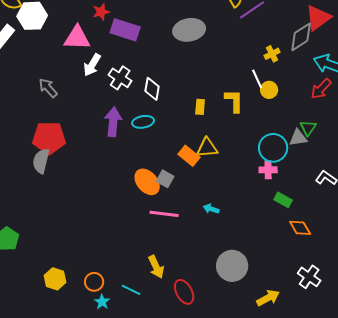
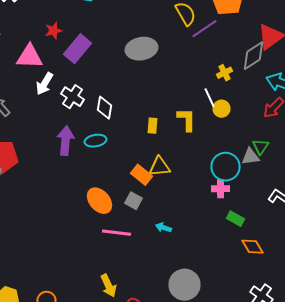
purple rectangle: (125, 30) -> (78, 49), turned -68
gray square: (165, 179) -> (134, 201), moved

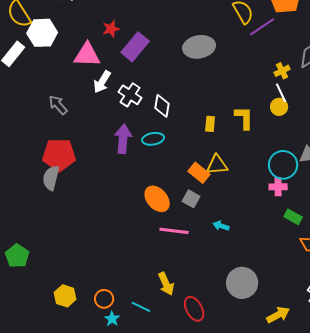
white line: (210, 98) -> (281, 93), moved

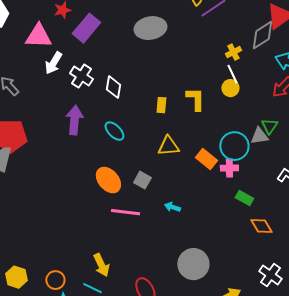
cyan ellipse: (153, 139) -> (114, 131), moved, turned 55
orange rectangle: (199, 173) -> (206, 159), moved
yellow arrow: (166, 284) -> (101, 265), moved

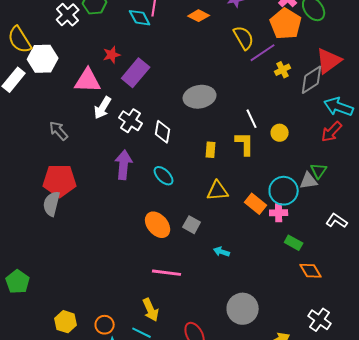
gray ellipse: (150, 28) -> (200, 97), moved
yellow cross: (233, 52) -> (283, 70), moved
white line: (232, 74) -> (252, 119), moved
pink line: (125, 212) -> (167, 273), moved

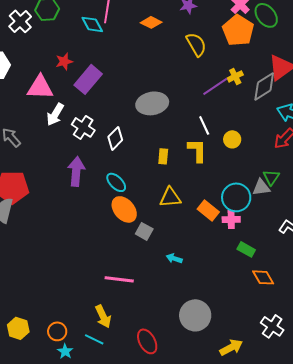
purple line: (263, 53) -> (215, 86), moved
white diamond: (163, 132) -> (115, 138), turned 35
orange ellipse: (158, 225) -> (124, 209), moved

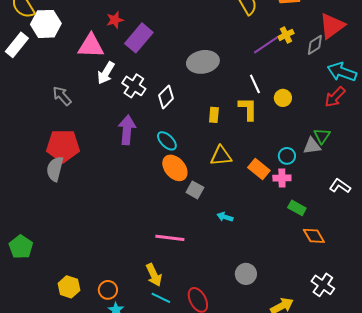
gray diamond: (264, 86) -> (315, 45), size x0.7
cyan circle: (236, 197) -> (287, 156), size x0.6
gray circle: (195, 315) -> (246, 274), size x0.7
cyan line: (94, 339) -> (161, 298), moved

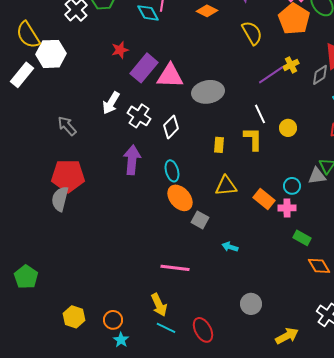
pink triangle: (91, 46) -> (170, 76), moved
cyan ellipse: (167, 141) -> (172, 171), turned 30

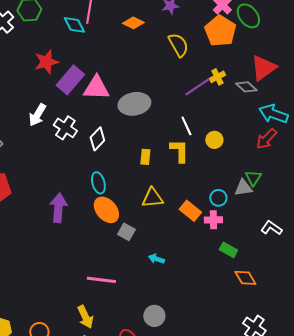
red star: (120, 50) -> (46, 62), size x1.4
gray diamond: (320, 75) -> (246, 87), turned 75
purple arrow: (132, 160) -> (58, 208), moved
gray circle: (251, 304) -> (154, 316), moved

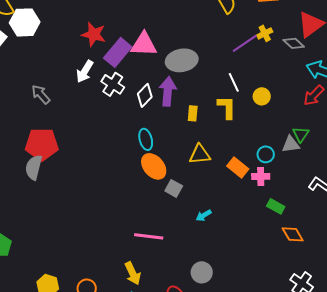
red star: (46, 62) -> (94, 34), moved, turned 30
purple rectangle: (70, 80) -> (118, 52), moved
purple arrow: (58, 208) -> (168, 91), moved
cyan arrow: (156, 259) -> (204, 215), turned -49

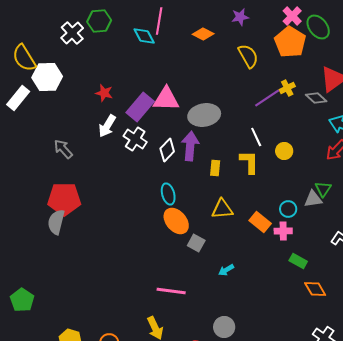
red star: (94, 34) -> (104, 93), moved, size x0.7

